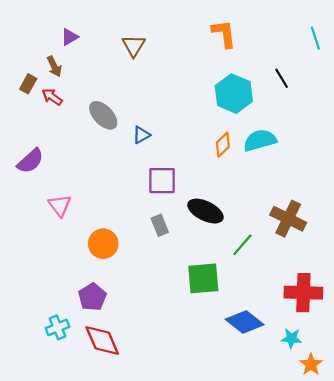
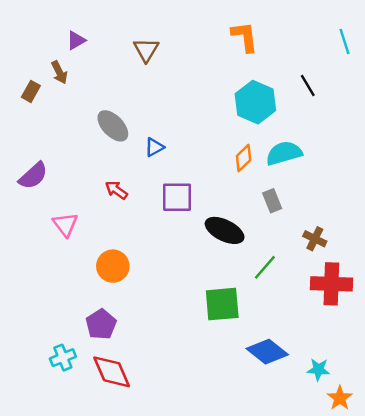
red arrow: (52, 97) -> (116, 190), moved
brown cross: (288, 219) -> (315, 239), size x0.6
gray rectangle: (160, 225) -> (272, 201), moved
red cross: (303, 293) -> (331, 284), moved

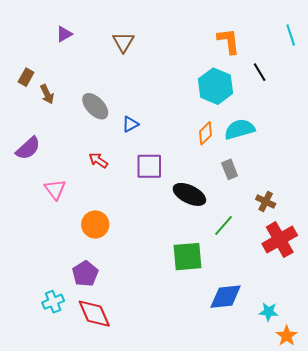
orange L-shape: (245, 37) -> (229, 41), moved
brown arrow: (59, 72) -> (47, 94), moved
red cross: (331, 284) -> (280, 240), turned -32
blue diamond: (267, 352) -> (226, 297), turned -44

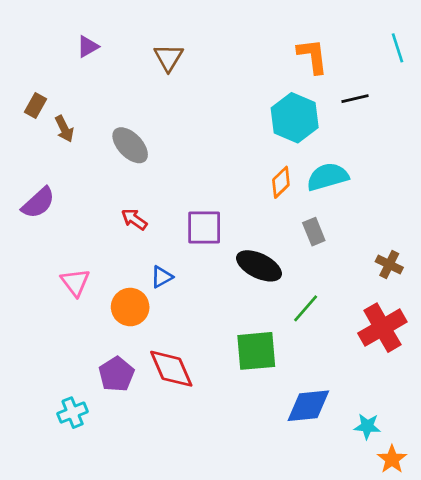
black line: (260, 72) -> (355, 99), turned -72
blue triangle: (130, 124) -> (162, 277), moved
pink triangle: (55, 189) -> (75, 282), moved
brown cross: (266, 201) -> (389, 265), moved
red diamond: (94, 314) -> (171, 369), moved

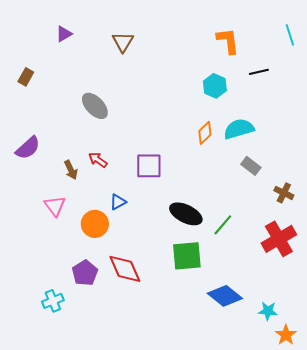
cyan hexagon: (295, 118) -> (215, 86), size x0.7
brown arrow: (64, 129) -> (71, 170), moved
gray rectangle: (314, 232) -> (251, 166), moved, turned -30
black ellipse: (259, 266) -> (186, 214), moved
blue diamond: (308, 406) -> (225, 296), turned 44

